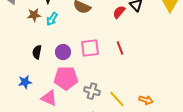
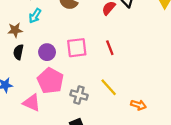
brown star: (34, 15) -> (15, 30), moved
pink pentagon: (66, 78) -> (50, 81), turned 30
yellow line: (117, 99) -> (109, 87), moved

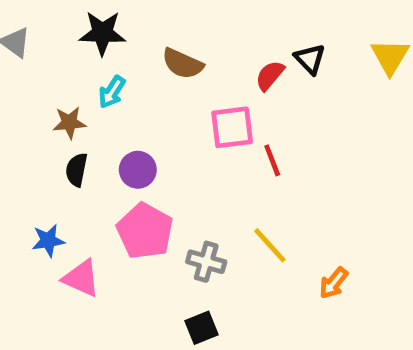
pink square: (77, 48) -> (232, 127), moved
pink triangle: (32, 103) -> (81, 278), moved
orange arrow: (138, 105) -> (333, 283), turned 112

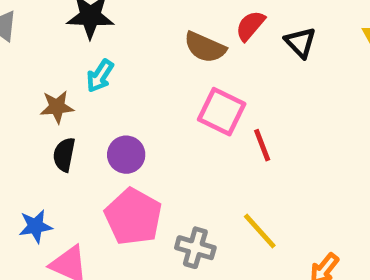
brown semicircle: (183, 64) -> (205, 47), moved
red semicircle: (270, 75) -> (250, 26), moved
pink square: (232, 127) -> (222, 112), turned 33

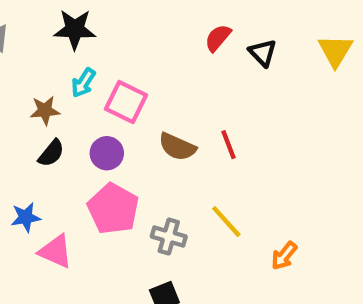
brown semicircle: (205, 47) -> (177, 147), moved
pink square: (222, 112) -> (126, 102), moved
black semicircle: (64, 155) -> (51, 153), turned -152

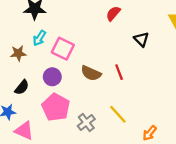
black triangle: (263, 53) -> (141, 39), moved
black semicircle: (51, 153) -> (22, 87), moved
gray cross: (169, 237) -> (86, 122), turned 36

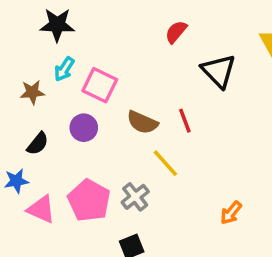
black triangle: (141, 39) -> (219, 71), size x1.5
pink pentagon: (56, 107) -> (89, 200), moved
yellow line: (118, 114) -> (165, 163), moved

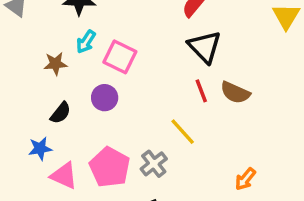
black triangle: (219, 71) -> (205, 47), moved
brown semicircle: (142, 122) -> (235, 93), moved

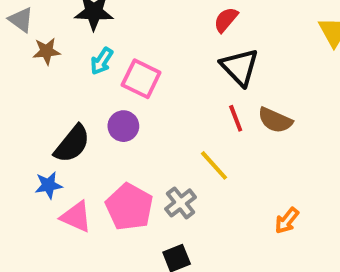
brown star: (55, 64) -> (47, 51), moved
black semicircle: (60, 113) -> (72, 144), size x1.5

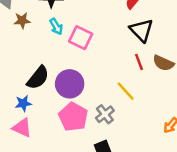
cyan arrow: (102, 61) -> (56, 27), turned -63
purple circle: (123, 126) -> (70, 84), moved, size x1.5
pink triangle: (76, 217) -> (22, 128), moved

